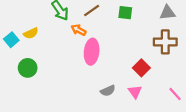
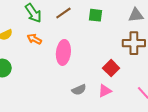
orange arrow: (79, 30) -> (34, 39), moved
pink triangle: (135, 92) -> (105, 91), turned 40

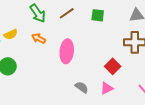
gray semicircle: (79, 90) -> (82, 87), turned -120

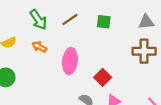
red square: (113, 66) -> (103, 77), moved

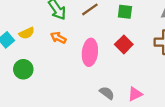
red square: (103, 77) -> (124, 44), moved

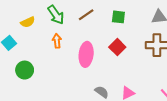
yellow semicircle: (27, 33) -> (28, 22), moved
orange arrow: (58, 38) -> (57, 41), turned 56

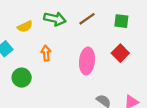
green arrow: (56, 15) -> (55, 19), turned -42
orange arrow: (57, 41) -> (46, 53), moved

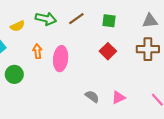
pink ellipse: (87, 61) -> (61, 59), moved

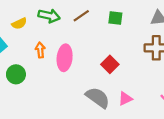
red square: (108, 51) -> (110, 64), moved
gray semicircle: (92, 96) -> (98, 98), size x1.6

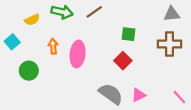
green square: (115, 18) -> (128, 34), moved

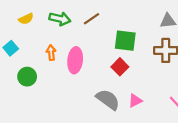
yellow semicircle: (32, 20) -> (26, 19), moved
green square: (128, 34) -> (125, 41), size x1.5

